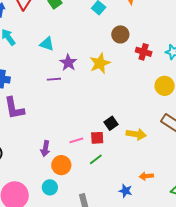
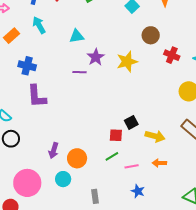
cyan triangle: (47, 44) -> (77, 36), turned -35
pink line: (76, 140) -> (132, 166), moved
purple arrow: (45, 149) -> (54, 151), moved
orange arrow: (146, 176) -> (159, 163), moved

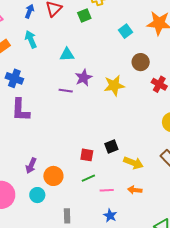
red square: (116, 135) -> (87, 155), moved

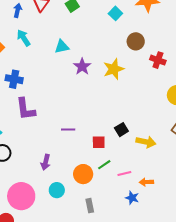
purple line: (66, 91) -> (68, 129), moved
orange circle: (53, 176) -> (83, 174), moved
orange arrow: (135, 190) -> (146, 182), moved

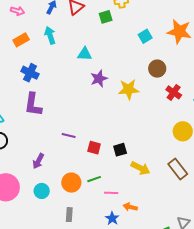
red square: (99, 142) -> (94, 148), moved

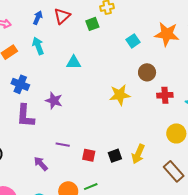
purple star: (99, 79) -> (54, 101), moved, turned -30
red cross: (174, 92) -> (165, 95), turned -35
purple arrow: (38, 161) -> (41, 164), moved, turned 112
yellow arrow: (140, 168) -> (138, 154), moved, turned 90

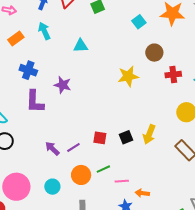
purple line: (63, 145) -> (73, 148), moved, turned -40

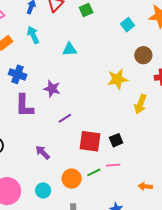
yellow arrow: (149, 134) -> (140, 104), moved
red square: (100, 138) -> (90, 141), size x1.6
purple line: (73, 148) -> (65, 118), moved
pink line: (122, 181) -> (113, 165), moved
orange arrow: (142, 193) -> (145, 186), moved

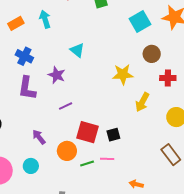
cyan square: (128, 25) -> (140, 21), size x1.5
cyan triangle: (70, 49) -> (77, 50), moved, turned 35
orange circle: (72, 179) -> (67, 151), moved
cyan circle: (43, 190) -> (31, 166), moved

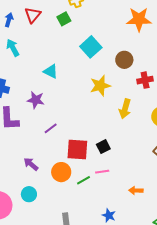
cyan square: (140, 21) -> (91, 47), moved

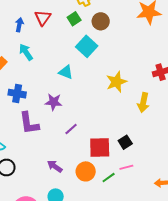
cyan square: (91, 47) -> (87, 46), moved
brown circle: (124, 60) -> (101, 21), moved

